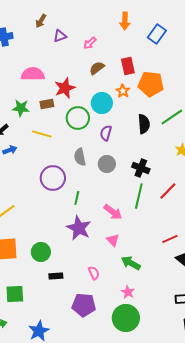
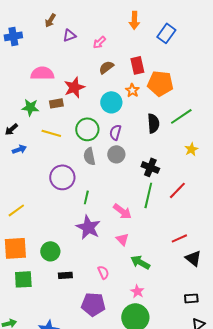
green circle: (78, 118) -> (87, 129), moved
gray circle: (107, 164) -> (116, 154), moved
green square: (15, 294) -> (23, 279), moved

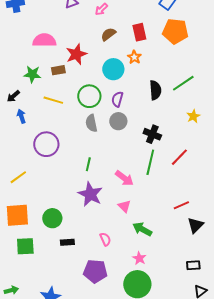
orange pentagon: (160, 83) -> (175, 31), moved
blue arrow: (19, 149) -> (21, 116), turned -88
purple circle: (62, 177) -> (46, 144), moved
black triangle: (193, 258) -> (195, 225), turned 36

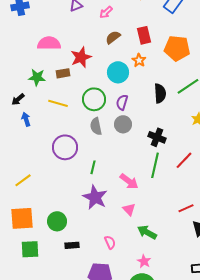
orange pentagon: (175, 31) -> (177, 48), moved
purple circle: (46, 144) -> (65, 147), moved

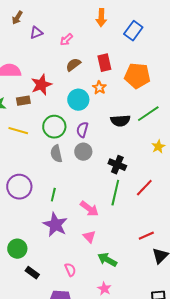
black semicircle: (160, 93) -> (120, 121), turned 90
purple circle: (65, 147) -> (19, 187), moved
black rectangle: (72, 245) -> (32, 273), turned 40

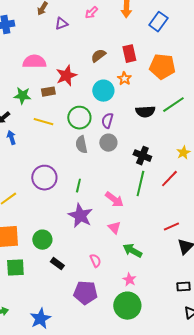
pink arrow: (66, 40) -> (91, 13), moved
yellow star: (158, 147) -> (183, 153), moved

